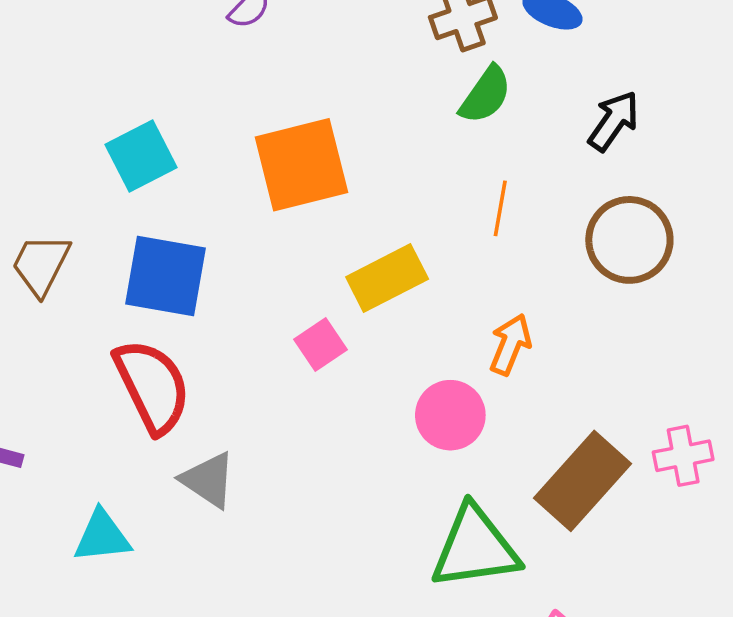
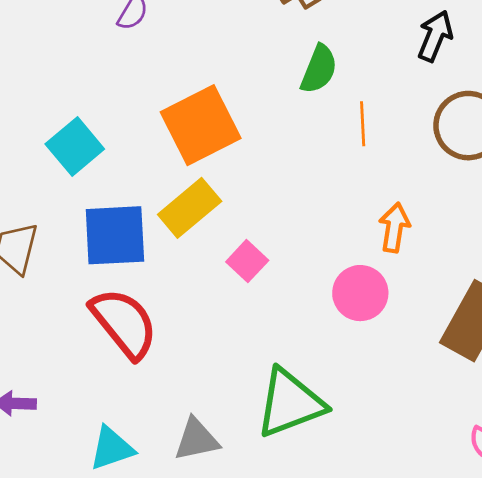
green semicircle: (486, 95) -> (319, 69), moved
yellow rectangle: (387, 278) -> (190, 208), moved
gray triangle: (208, 480) -> (197, 440), moved, turned -33
green triangle: (475, 548) -> (290, 403), moved

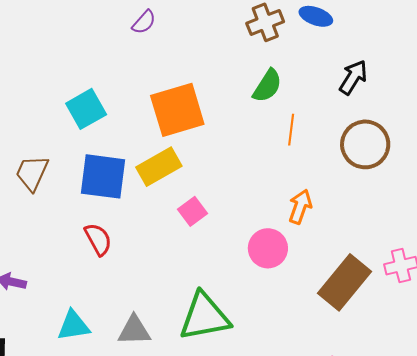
red semicircle: (124, 323) -> (98, 239), size x0.6

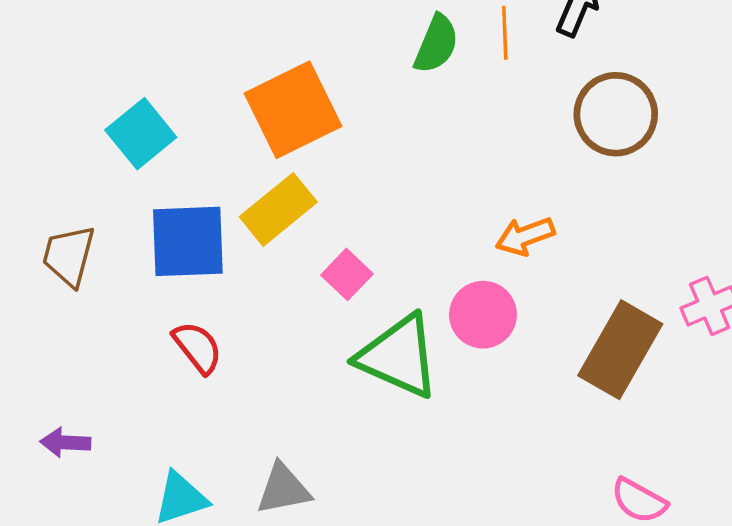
orange line: (291, 130) -> (505, 33), moved
orange arrow: (300, 207) -> (525, 236), turned -120
green triangle: (204, 317) -> (399, 356), moved, turned 44

